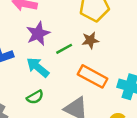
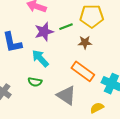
green line: (64, 49) -> (66, 27), moved
green semicircle: (35, 97) -> (35, 82), turned 32

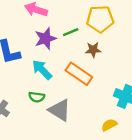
orange rectangle: (83, 71) -> (79, 74), moved
gray triangle: (66, 95) -> (60, 110), moved

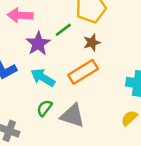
orange rectangle: (79, 74) -> (83, 72), turned -52
green semicircle: (37, 97) -> (45, 108), turned 133

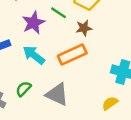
green line: (63, 30) -> (58, 13), turned 63
green semicircle: (45, 108) -> (23, 89), moved

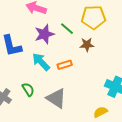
orange rectangle: (72, 55) -> (65, 65), moved, size x0.6
green semicircle: (23, 89) -> (28, 89), turned 96

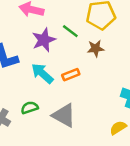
green semicircle: (28, 89) -> (30, 108), turned -72

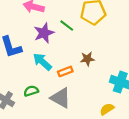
brown star: (96, 48) -> (87, 59), moved
orange rectangle: (71, 75) -> (65, 71), moved

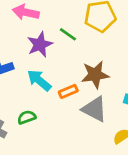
brown star: (87, 59) -> (95, 75), size x1.5
gray triangle: (61, 98) -> (94, 109), moved

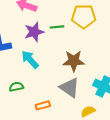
green line: (68, 34) -> (57, 27), turned -48
orange rectangle: (68, 91) -> (43, 105), moved

